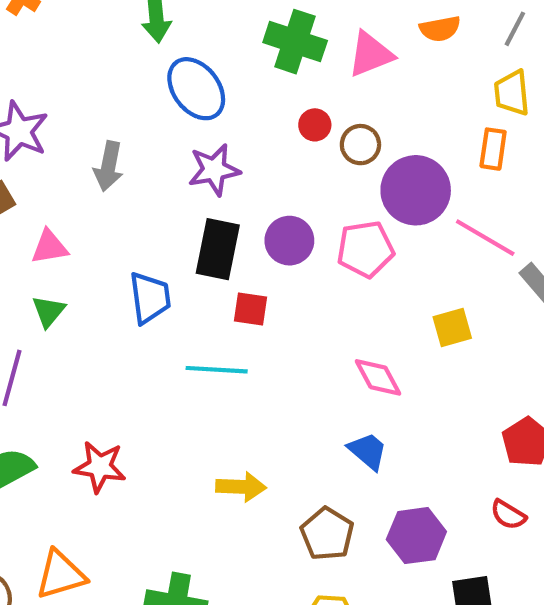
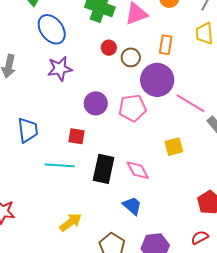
orange rectangle: (493, 149) -> (166, 45), moved
black rectangle: (218, 249) -> (104, 169), moved
yellow arrow: (241, 487) -> (71, 222), turned -40
red semicircle: (508, 515) -> (200, 238), turned 120

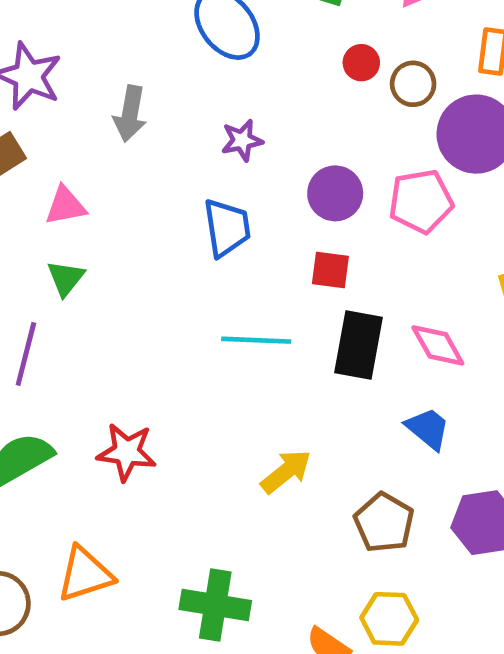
purple star: (60, 69) -> (242, 140), moved, size x0.7
blue trapezoid: (28, 130) -> (227, 228), moved
red square: (76, 136) -> (330, 270), moved

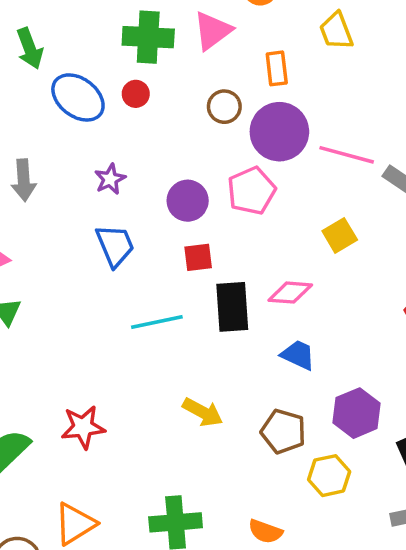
red circle: (361, 63) -> (136, 94), moved
pink diamond: (438, 345) -> (290, 293), turned -42
yellow arrow: (286, 471) -> (203, 412), turned 81
yellow hexagon: (389, 619) -> (329, 476), moved

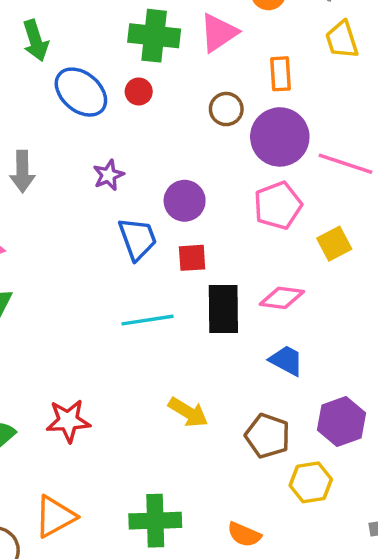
pink pentagon: (251, 191) -> (278, 205), moved
blue trapezoid: (115, 245) -> (138, 239), moved

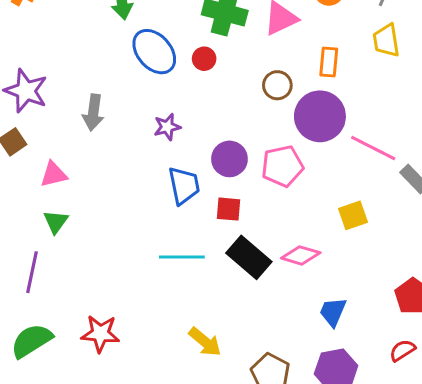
pink pentagon: (278, 205) -> (282, 166), moved
black rectangle: (223, 309) -> (249, 257), turned -57
blue trapezoid: (286, 360) -> (333, 312), moved, turned -104

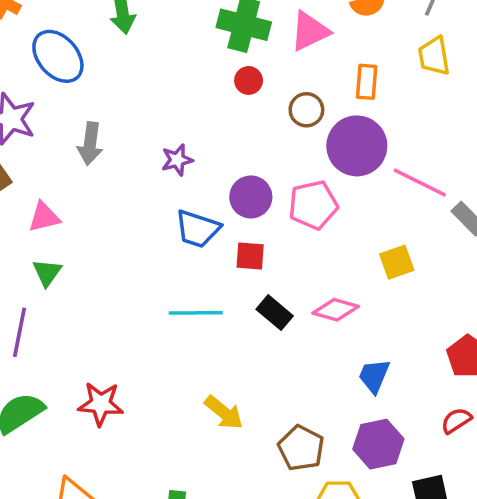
blue ellipse: (154, 52) -> (58, 56), moved
red circle: (204, 59) -> (249, 80), moved
blue trapezoid: (184, 186) -> (198, 229), turned 120
black rectangle: (249, 257) -> (275, 313), size x0.7

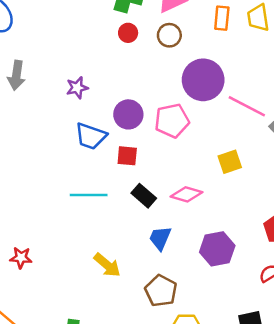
orange rectangle: (367, 82) -> (222, 18), moved
brown circle: (306, 110) -> (169, 35), moved
blue trapezoid: (374, 376) -> (160, 238), moved
red star: (101, 404) -> (21, 258), size x0.7
purple hexagon: (378, 444) -> (217, 249), moved

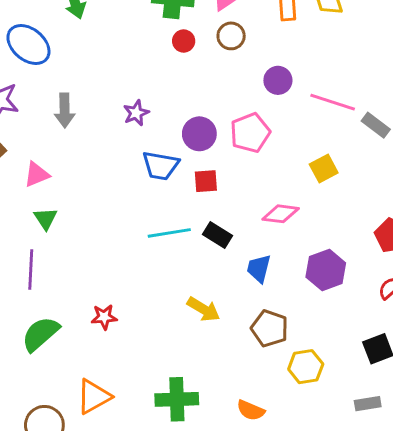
purple circle: (203, 80) -> (278, 80), size x0.6
black rectangle: (144, 196) -> (217, 235), moved

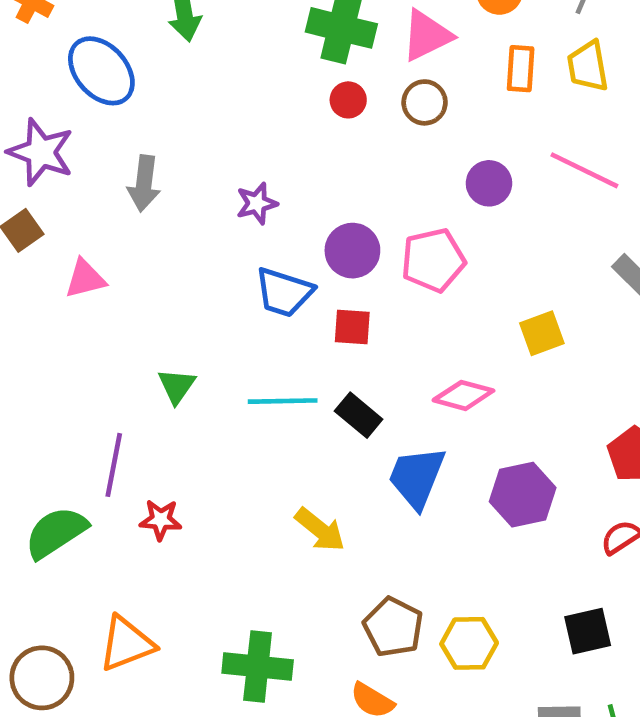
pink line: (333, 102) -> (584, 170), moved
green triangle: (46, 219) -> (177, 386), moved
blue trapezoid: (259, 268) -> (417, 477), size x1.4
purple line: (31, 270) -> (114, 465), moved
brown pentagon: (270, 328) -> (393, 627), moved

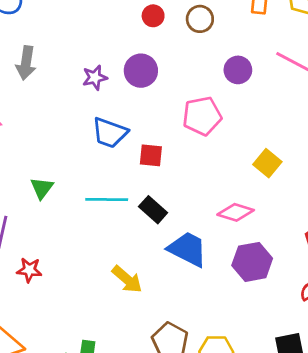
purple circle: (352, 251) -> (141, 71), moved
yellow square: (542, 333) -> (267, 163), turned -32
pink diamond: (463, 395) -> (236, 212), moved
blue trapezoid: (417, 477) -> (188, 249), turned 93

